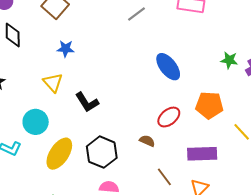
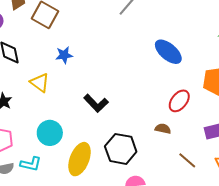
yellow triangle: (53, 82) -> (40, 83), moved

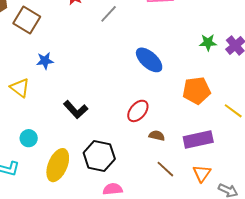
red ellipse: (179, 101) -> (138, 111), moved
brown semicircle: (163, 129) -> (157, 136), moved
cyan circle: (50, 133) -> (29, 138), size x0.7

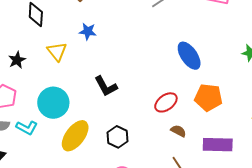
orange pentagon: (197, 90) -> (208, 97), moved
cyan circle: (29, 138) -> (53, 103), size x1.8
black hexagon: (99, 156) -> (118, 137), size x0.7

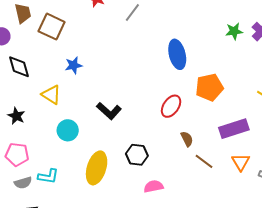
blue ellipse: (189, 56) -> (177, 54), turned 40
cyan circle: (53, 103) -> (68, 130), moved, size x0.7
brown semicircle: (178, 131) -> (187, 139), moved, turned 56

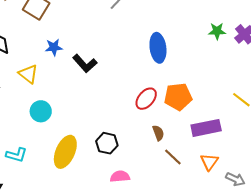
orange pentagon: (209, 87) -> (178, 97), moved
black L-shape: (109, 111) -> (85, 63), moved

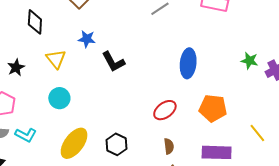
orange pentagon: (178, 97) -> (213, 108), moved

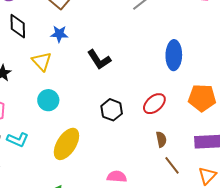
blue star: (87, 39) -> (59, 34), moved
black hexagon: (116, 144) -> (112, 110), moved

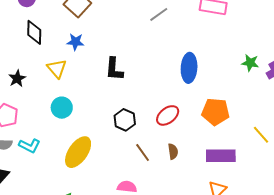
black L-shape: (99, 60) -> (114, 69), turned 35
brown line: (172, 165) -> (143, 152), moved

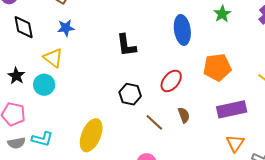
green star: (250, 63) -> (222, 14), moved, turned -30
black L-shape: (114, 69) -> (126, 45), moved
cyan circle: (62, 108) -> (44, 85), moved

